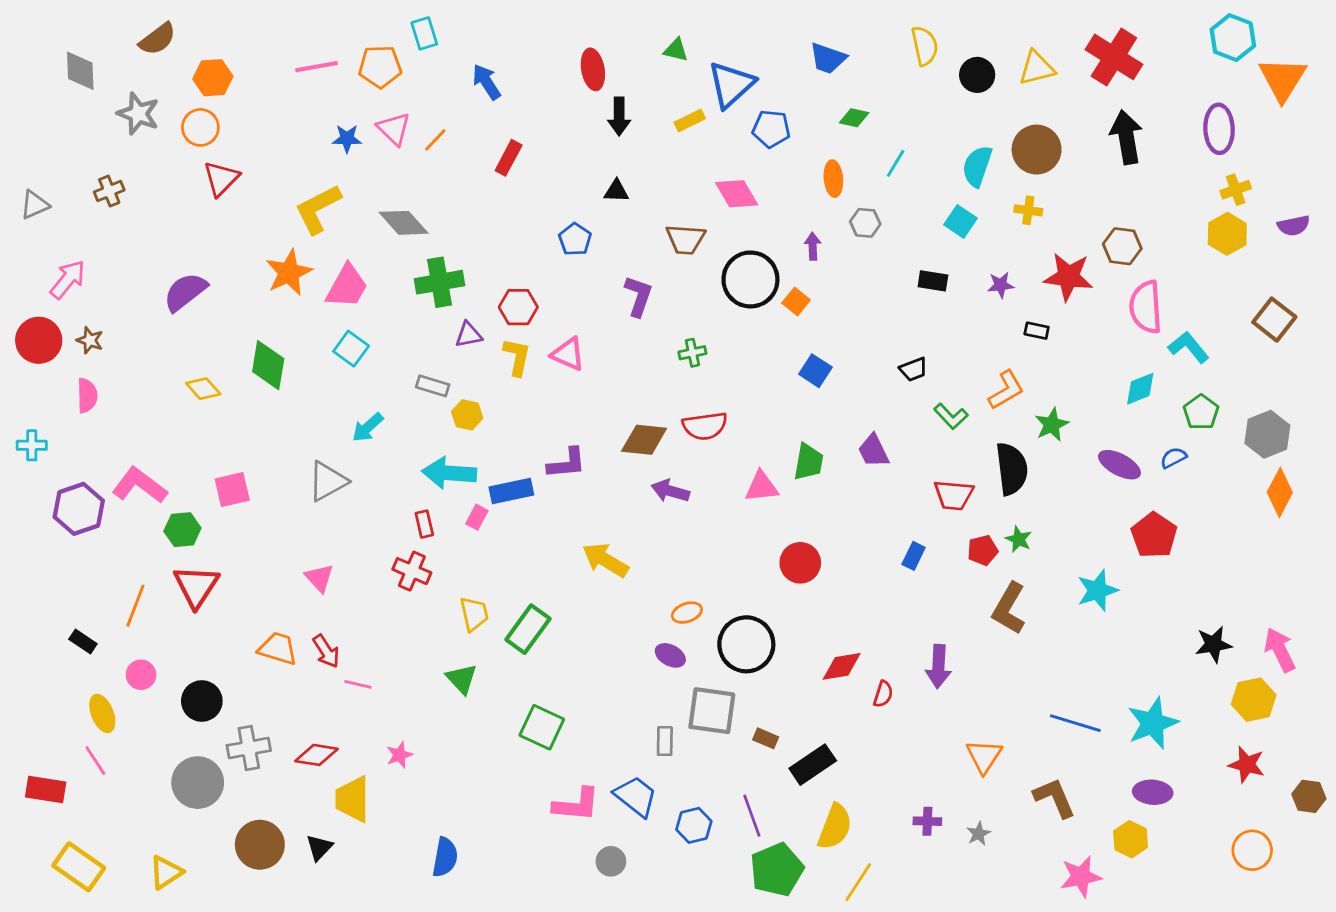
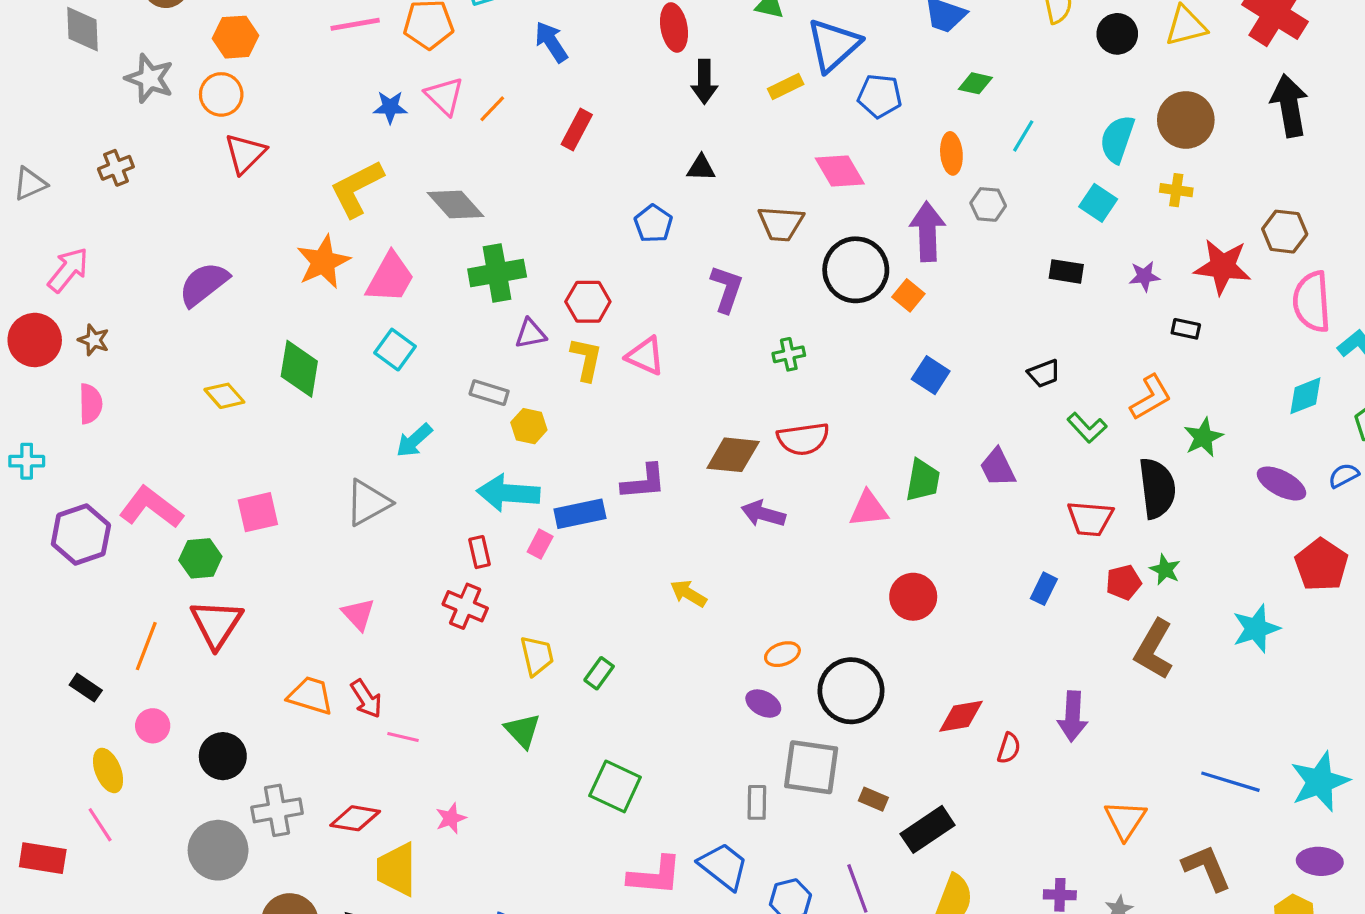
purple arrow: (813, 246) -> (928, 232), size x1.8
yellow arrow: (605, 560) -> (688, 593), size x0.7
green rectangle: (528, 629) -> (599, 673), size x0.6

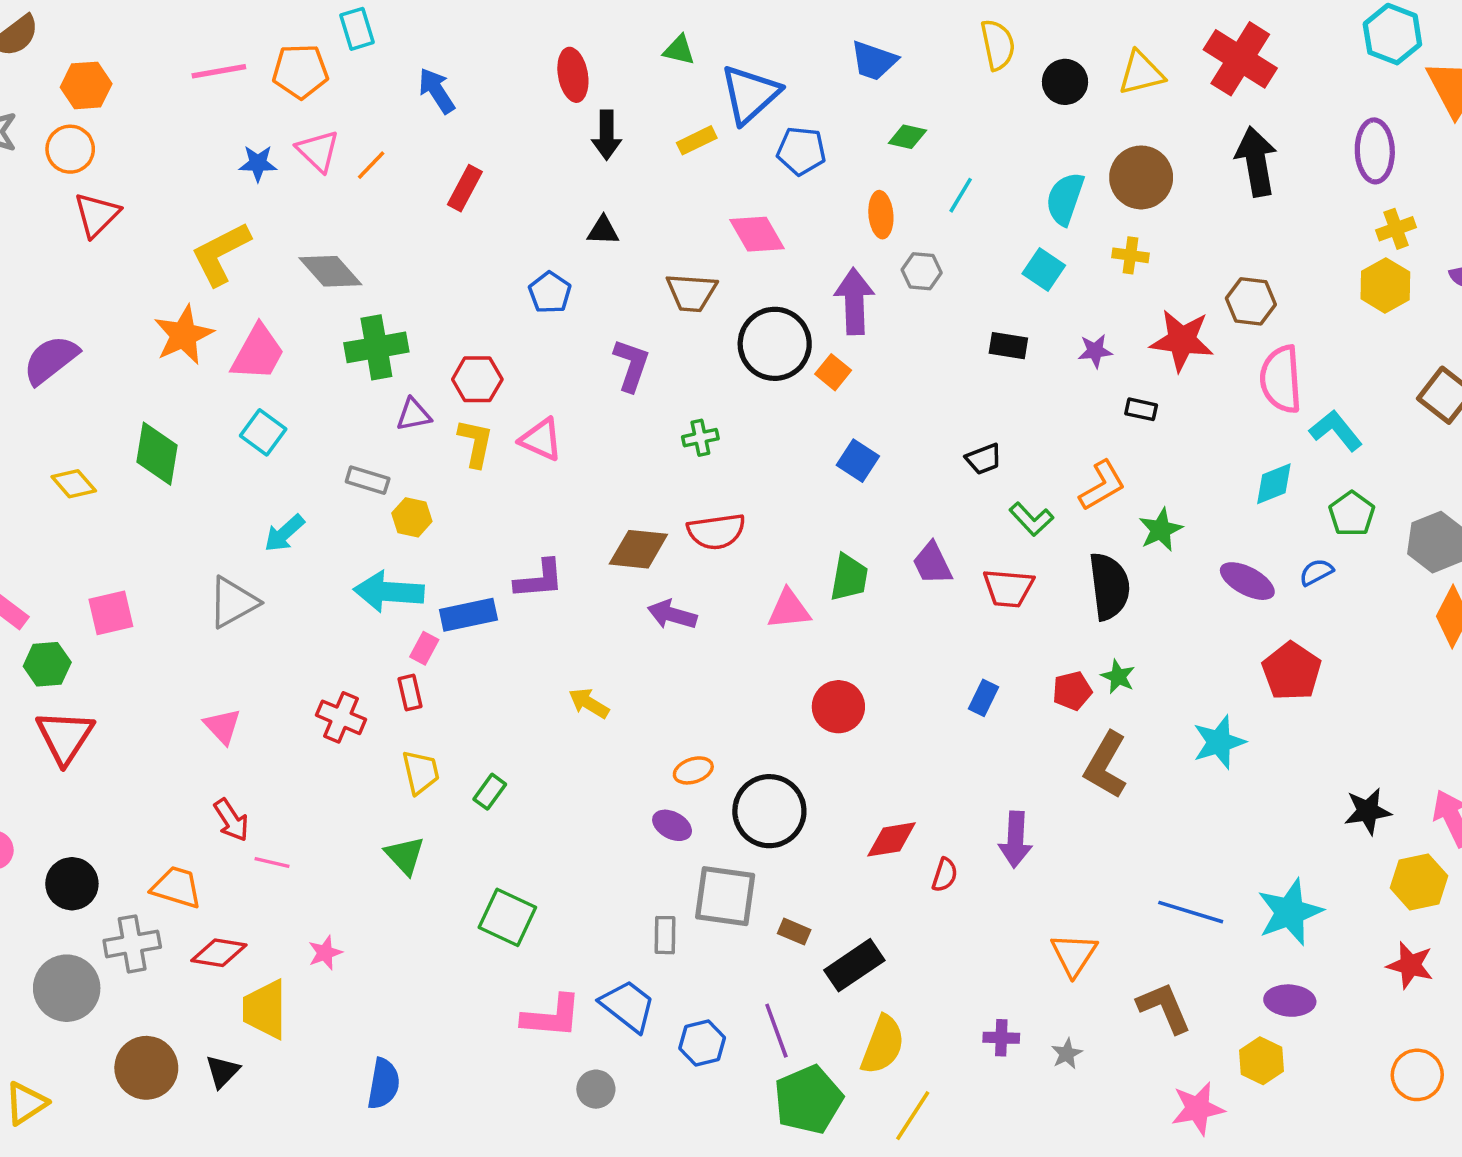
red trapezoid: (1090, 519) -> (1008, 588), moved
red rectangle: (480, 552) -> (410, 693), moved
orange trapezoid: (310, 696) -> (176, 887), moved

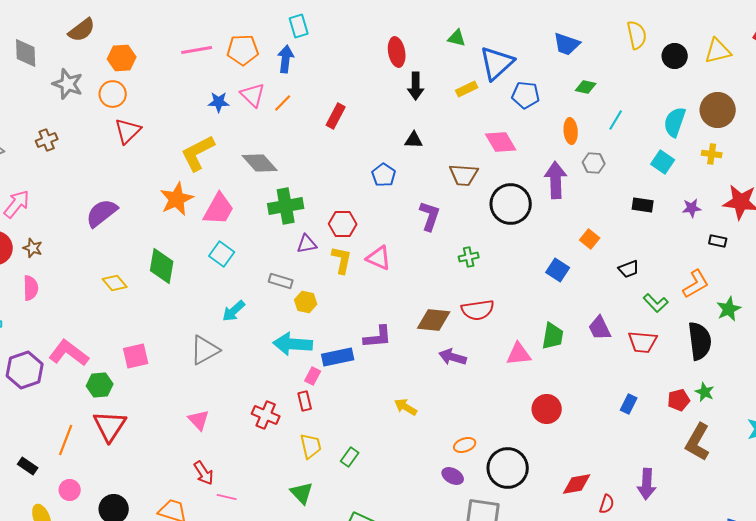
cyan rectangle: (357, 29) -> (299, 26), moved
blue arrow: (437, 91) -> (286, 59), moved, turned 40
orange square: (833, 372) -> (590, 239), moved

